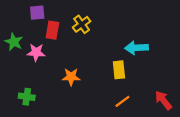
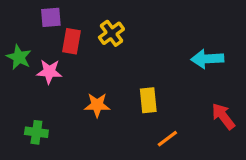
cyan arrow: (136, 48) -> (207, 59), moved
yellow rectangle: (119, 70) -> (148, 100), moved
red arrow: (163, 100) -> (223, 116), moved

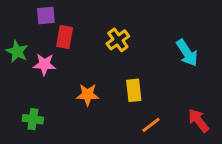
yellow cross: (111, 33) -> (118, 40), moved
cyan arrow: (207, 59) -> (187, 53), turned -120
red arrow: (223, 116) -> (199, 121), moved

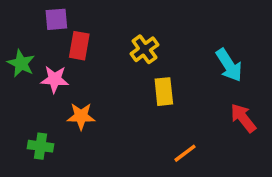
yellow rectangle: (134, 90) -> (164, 92), moved
orange star: (88, 95) -> (81, 116), moved
red arrow: (199, 121) -> (243, 118), moved

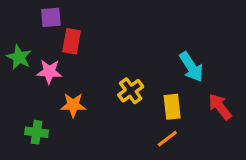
yellow cross: (144, 49) -> (131, 91), moved
cyan arrow: (229, 65) -> (191, 67), moved
yellow rectangle: (164, 92) -> (172, 107), moved

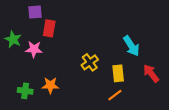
orange star: (73, 105) -> (50, 85), moved

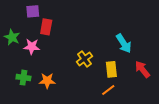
green cross: (25, 91) -> (23, 78), moved

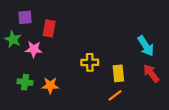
purple square: (33, 11) -> (25, 17), moved
cyan arrow: (124, 43) -> (146, 46), moved
yellow cross: (84, 59) -> (90, 62), turned 35

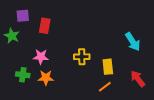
pink star: (34, 49) -> (41, 57), moved
red arrow: (151, 73) -> (138, 79), moved

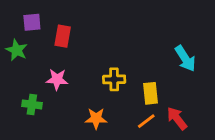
orange star: (46, 78) -> (96, 118), moved
red arrow: (138, 79) -> (177, 118), moved

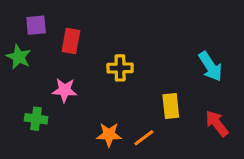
yellow cross: (114, 79) -> (120, 68), moved
red arrow: (177, 118) -> (217, 123), moved
orange line: (146, 121) -> (144, 138), moved

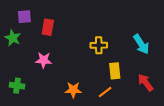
yellow cross: (120, 68) -> (99, 45), moved
green cross: (36, 119) -> (17, 86), moved
orange line: (144, 138) -> (105, 92), moved

